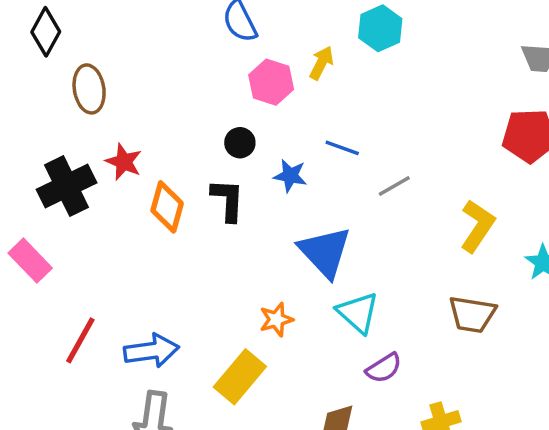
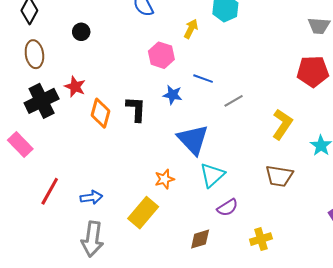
pink hexagon: (271, 82) -> (161, 55), moved
brown ellipse: (89, 89) -> (34, 54), moved
black circle: (240, 143) -> (81, 32), moved
cyan triangle: (358, 313) -> (212, 175), turned 36
blue arrow: (151, 351) -> (91, 197), size x0.7

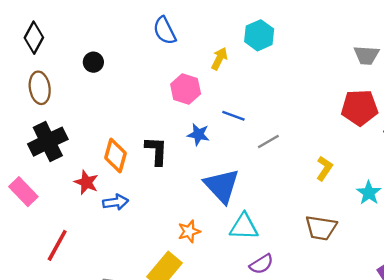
red star: (75, 87) -> (86, 182), moved
yellow L-shape: (282, 124) -> (324, 168), size x0.7
cyan triangle: (212, 175) -> (244, 227), turned 44
blue arrow: (91, 197) -> (116, 202), moved

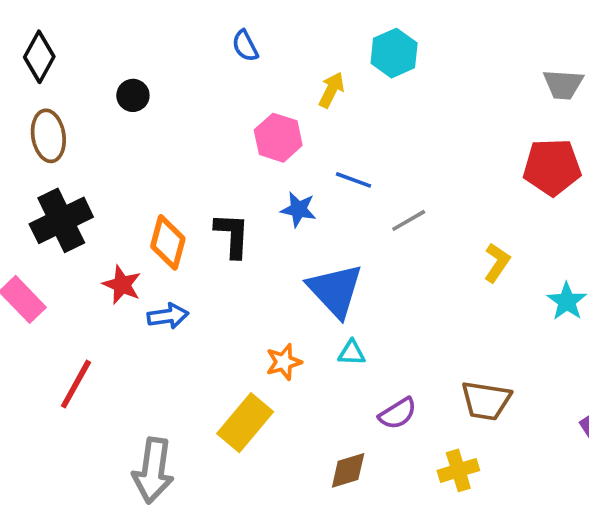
blue semicircle: (165, 31) -> (245, 46), size x0.7
cyan triangle: (244, 227) -> (352, 353), moved, size x0.6
brown trapezoid: (321, 228) -> (486, 401), moved

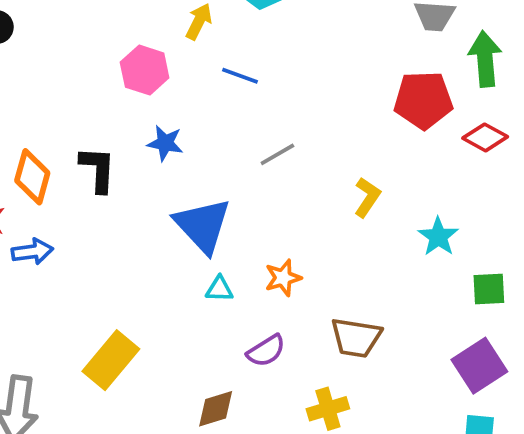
blue line: (354, 180) -> (240, 76), moved
orange star: (284, 362) -> (283, 278), moved

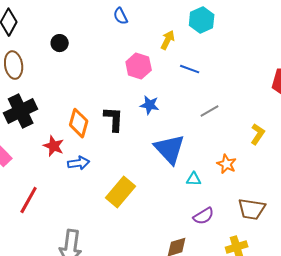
orange star: (283, 278) -> (227, 164), moved, turned -30
cyan triangle: (219, 289) -> (194, 179), moved
yellow rectangle: (111, 360) -> (121, 192), moved

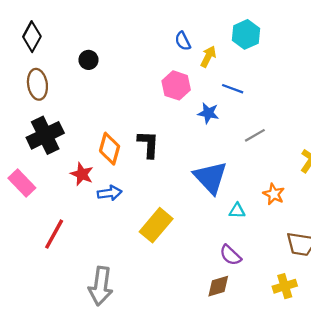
blue semicircle: (121, 16) -> (183, 41), moved
blue star: (150, 105) -> (208, 113), moved
purple semicircle: (204, 216) -> (230, 255), moved, turned 75

